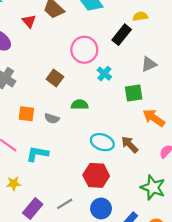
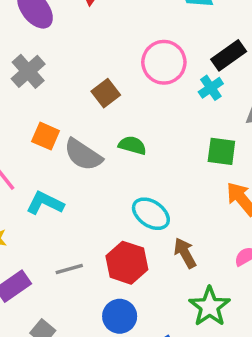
cyan cross: (104, 74) -> (211, 88), moved
gray semicircle: (52, 119) -> (83, 155), size x1.6
brown arrow: (130, 145) -> (185, 253), moved
gray line: (65, 204) -> (69, 269), moved

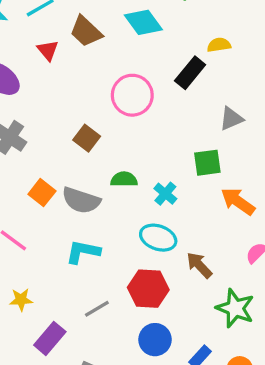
cyan cross: (211, 88) -> (165, 194), moved
orange square: (46, 136) -> (42, 193), turned 30
cyan L-shape: (45, 203) -> (83, 252), moved

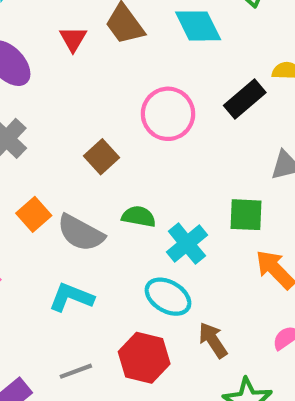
cyan cross: (165, 194) -> (187, 244), size x1.4

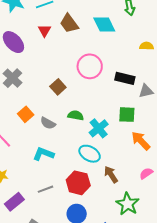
black rectangle: (245, 99) -> (125, 78), moved, turned 54
gray semicircle: (81, 233) -> (48, 123), size x0.7

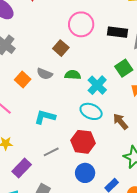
brown square: (58, 87) -> (61, 48), moved
green square: (127, 115) -> (124, 68), turned -30
gray semicircle: (48, 123) -> (45, 74), moved
brown arrow: (111, 174) -> (121, 121), moved

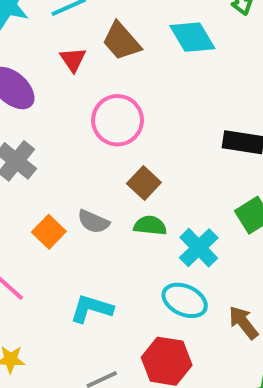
pink circle: (81, 24) -> (118, 120), moved
brown square: (61, 48) -> (144, 183), moved

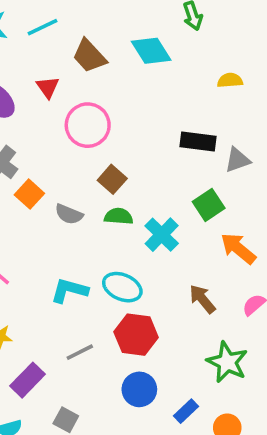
red triangle: (73, 60) -> (48, 87), moved
orange square: (49, 232) -> (29, 194), moved
cyan ellipse: (185, 300) -> (122, 287), moved

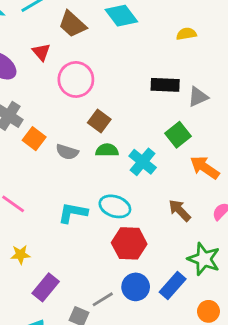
gray line: (80, 352) -> (103, 299), moved
blue rectangle: (186, 411) -> (173, 285), moved, size x1.4

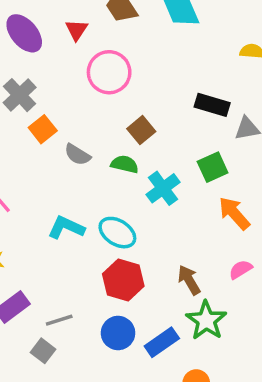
brown square: (99, 121) -> (141, 130), moved
brown arrow: (180, 210) -> (189, 280), moved
gray line: (103, 299) -> (59, 320), moved

